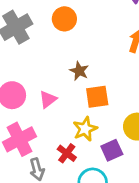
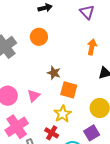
orange square: (97, 97) -> (69, 90), turned 30
purple square: (112, 150) -> (92, 133), moved

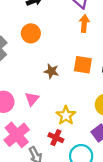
orange arrow: (92, 47) -> (84, 24), moved
orange square: (69, 90) -> (83, 65), moved

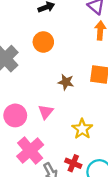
red cross: (56, 138) -> (73, 163), moved

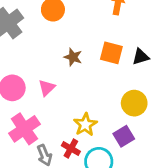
yellow star: (82, 129) -> (85, 125), moved

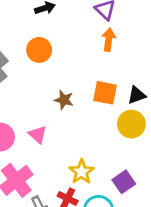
pink triangle: (47, 88) -> (38, 135), turned -30
yellow circle: (134, 103) -> (131, 124), moved

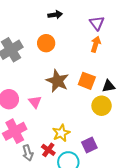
brown star: (64, 100) -> (57, 81), size x1.6

